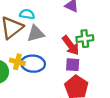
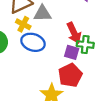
green cross: (85, 39) -> (85, 44), moved
yellow cross: (17, 62) -> (23, 24), moved

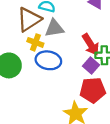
purple square: (72, 52) -> (91, 66), turned 32
red pentagon: (70, 75) -> (93, 90), turned 30

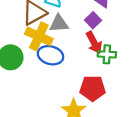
yellow cross: (35, 42) -> (39, 36), size x1.6
purple square: (91, 66) -> (93, 20), moved

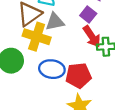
blue ellipse: (50, 55) -> (52, 69), moved
red pentagon: (93, 88) -> (78, 76), moved

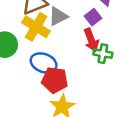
gray triangle: (55, 22) -> (58, 16), turned -30
red pentagon: (78, 76) -> (55, 80), moved

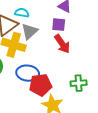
purple square: (93, 17) -> (59, 25), turned -32
green cross: (103, 54) -> (79, 83), moved

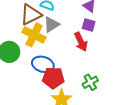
purple square: (59, 25) -> (89, 25), moved
green cross: (79, 83) -> (90, 82), turned -35

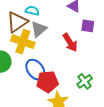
purple square: (89, 25) -> (88, 26), moved
blue ellipse: (43, 64) -> (35, 70), turned 45

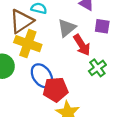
gray triangle: (39, 29) -> (67, 28), moved
green cross: (85, 81) -> (97, 68), moved

